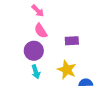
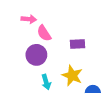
pink arrow: (38, 11) -> (29, 19), moved, turned -40
cyan arrow: (36, 72) -> (46, 82), moved

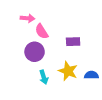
blue semicircle: (93, 90) -> (91, 75), moved

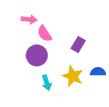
purple rectangle: (73, 42) -> (78, 45), turned -56
blue semicircle: (91, 75) -> (98, 72), moved

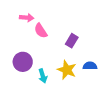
purple circle: (37, 55) -> (23, 62), moved

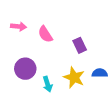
pink arrow: (27, 18) -> (19, 26), moved
purple rectangle: (72, 41) -> (80, 45), turned -56

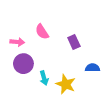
pink arrow: (19, 26) -> (17, 42), moved
yellow star: (74, 78) -> (66, 84), moved

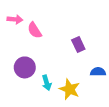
pink semicircle: (42, 32) -> (35, 30), moved
pink arrow: (17, 42) -> (15, 19), moved

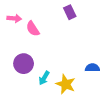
purple rectangle: (78, 44) -> (70, 12), moved
cyan arrow: (47, 83) -> (44, 78), turned 48

